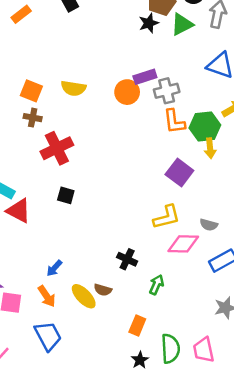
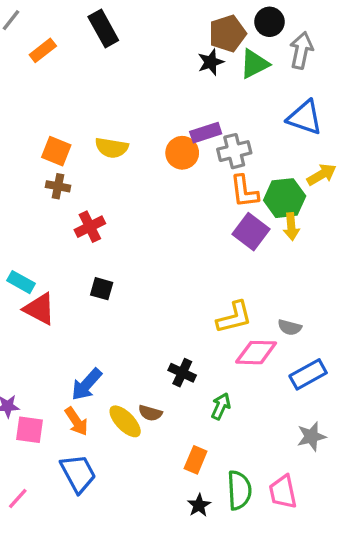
red cross: (57, 148) -> (90, 227), size x0.7
purple square: (179, 172) -> (251, 232), moved
blue arrow: (54, 268) -> (86, 384), size x1.5

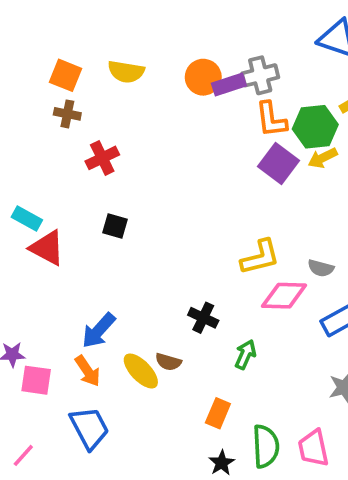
purple rectangle: (206, 133) -> (229, 85), moved
yellow arrow: (291, 227) -> (323, 158), turned 68

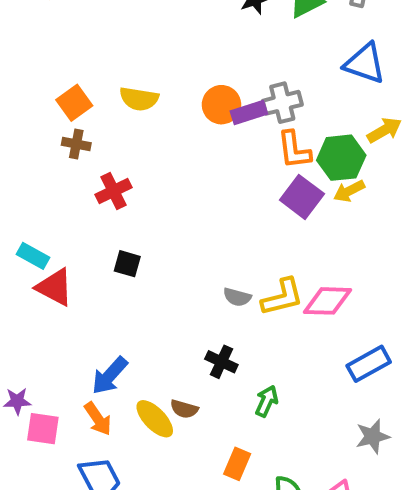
orange square: (66, 75) -> (74, 103), turned 32
gray semicircle: (321, 268) -> (237, 297), moved
pink diamond: (284, 296) -> (327, 301), moved

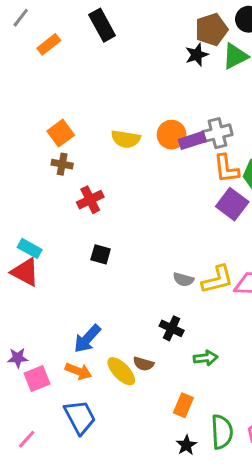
yellow semicircle: (139, 99) -> (126, 139), moved
red triangle: (55, 287) -> (25, 272), moved
green arrow: (267, 401) -> (206, 358), turned 60
orange arrow: (98, 419) -> (78, 371), turned -35
pink square: (43, 429) -> (37, 379), turned -30

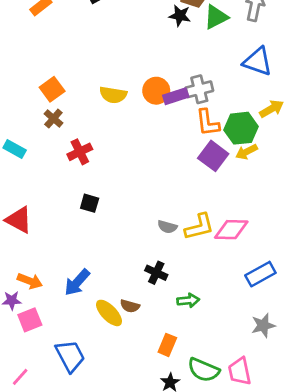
black star: (197, 55) -> (180, 16), turned 30
brown cross: (62, 164) -> (53, 118), turned 30
cyan rectangle: (30, 248) -> (15, 149), moved
orange arrow: (78, 371) -> (30, 281), moved
green semicircle: (222, 432) -> (203, 370), turned 116

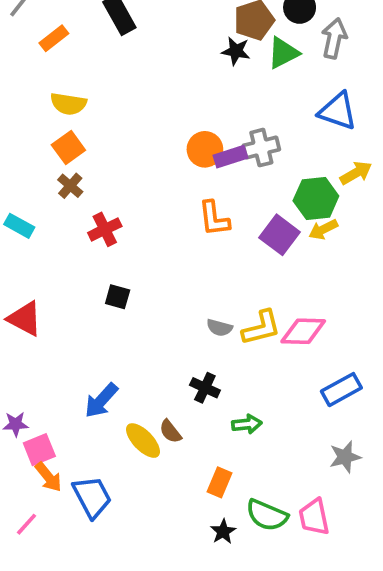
yellow semicircle: (113, 95) -> (68, 104), moved
orange L-shape: (208, 123) -> (214, 218), moved
orange arrow: (30, 281) -> (48, 477), moved, turned 30
brown semicircle: (130, 306) -> (170, 431), turned 36

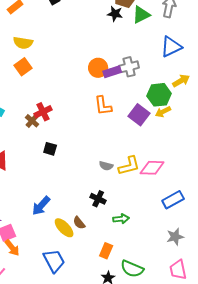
blue triangle: (338, 111) -> (171, 47), turned -45
brown cross: (70, 186) -> (32, 121), moved
blue trapezoid: (92, 497) -> (54, 261), moved
pink trapezoid: (314, 517) -> (178, 270), moved

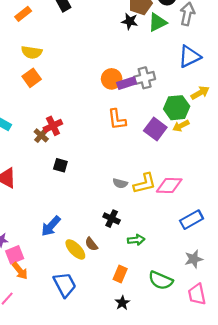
green semicircle: (132, 269) -> (161, 280), moved

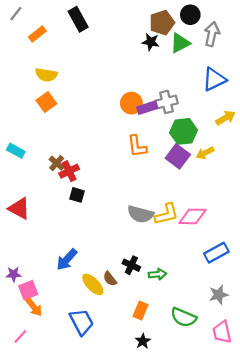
green hexagon: (177, 108) -> (184, 131), moved
red cross: (53, 126) -> (69, 171), moved
gray semicircle: (120, 183) -> (140, 214), size x1.6
black cross: (112, 219) -> (131, 265), moved

